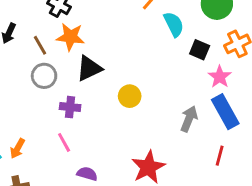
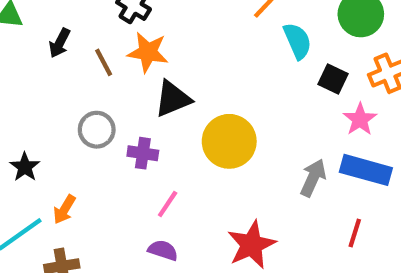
gray circle: (44, 76) -> (97, 130), moved
yellow circle: (130, 96) -> (229, 141), size x1.6
blue rectangle: (225, 112) -> (366, 170), turned -48
pink line: (64, 142) -> (168, 204), moved, turned 60

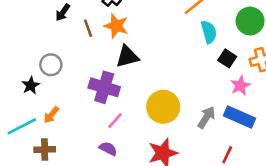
gray circle: (97, 130) -> (51, 65), moved
yellow circle: (229, 141) -> (163, 107), moved
purple cross: (143, 153) -> (104, 87), size x1.6

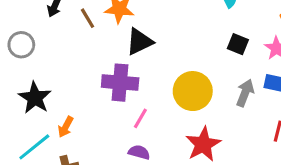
black square: (227, 58) -> (238, 44), moved
gray circle: (51, 65) -> (21, 45), moved
black star: (31, 85) -> (35, 98), size x1.5

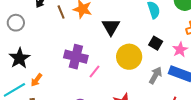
black triangle: (139, 42) -> (111, 27), moved, turned -42
yellow circle: (193, 91) -> (129, 57), moved
pink line: (140, 118) -> (95, 71), moved

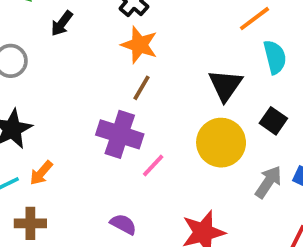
brown line: (61, 12) -> (142, 88), moved, turned 48
black triangle: (111, 27) -> (225, 85), moved

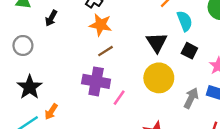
brown line: (142, 88) -> (105, 51), turned 35
black square: (273, 121) -> (189, 51), moved

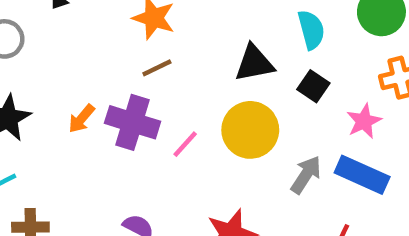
black triangle: (157, 42) -> (254, 63), turned 45
pink line: (119, 98) -> (185, 144), moved
orange arrow: (51, 112) -> (81, 119), moved

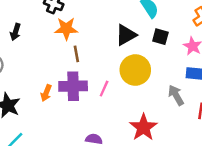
brown line: (157, 68) -> (76, 54), turned -56
gray arrow: (306, 175) -> (176, 95), moved, turned -45

